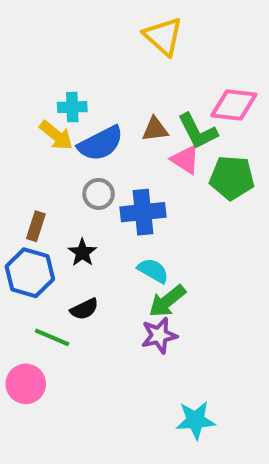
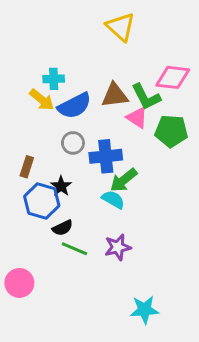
brown triangle: (155, 129) -> (115, 95), size x1.4
blue hexagon: (30, 273) -> (42, 201), moved
green arrow: (167, 301) -> (124, 180), moved
green line: (52, 337) -> (74, 249), moved

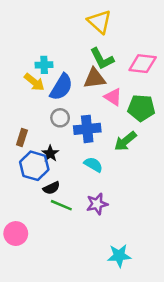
green L-shape: (146, 97) -> (102, 59), moved
blue semicircle: (74, 106) -> (61, 87), turned -32
green arrow: (124, 180) -> (125, 141), moved

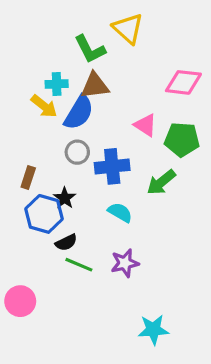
green L-shape: (102, 59) -> (90, 49), moved
brown triangle: (95, 78) -> (95, 86), moved

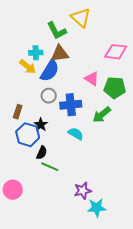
black semicircle: (66, 242) -> (42, 153), turned -40
purple star: (125, 263) -> (83, 191), moved

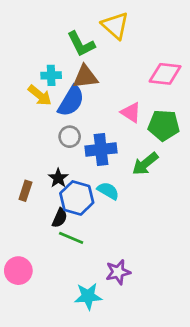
brown rectangle: (18, 112) -> (25, 191), moved
blue hexagon: (28, 135) -> (77, 198), moved
cyan star: (97, 208) -> (88, 296), moved

